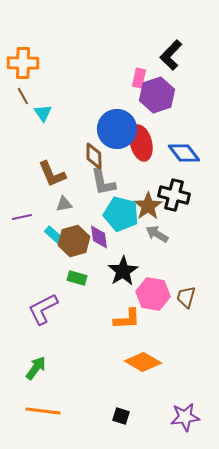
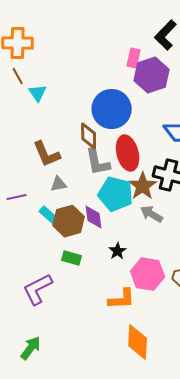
red ellipse: (141, 143) -> (128, 153), moved
black star: (123, 271) -> (118, 251), size x0.6
orange diamond: (143, 362) -> (138, 342), turned 63

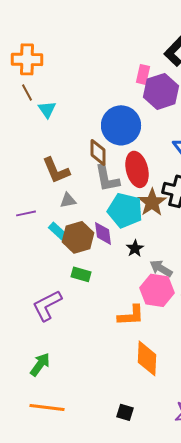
gray arrow: (152, 214) -> (161, 268), moved
black star: (118, 251) -> (135, 248), moved

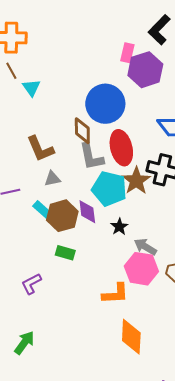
purple L-shape: (47, 305) -> (31, 284), size x0.7

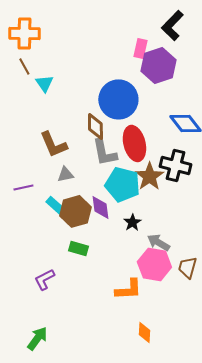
orange diamond: (131, 337) -> (144, 332), size x0.6

